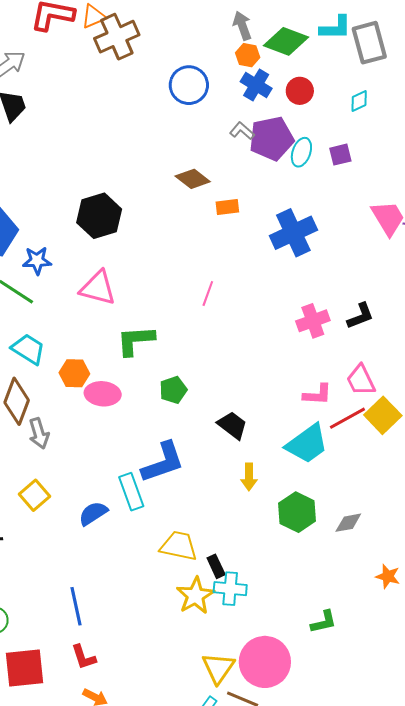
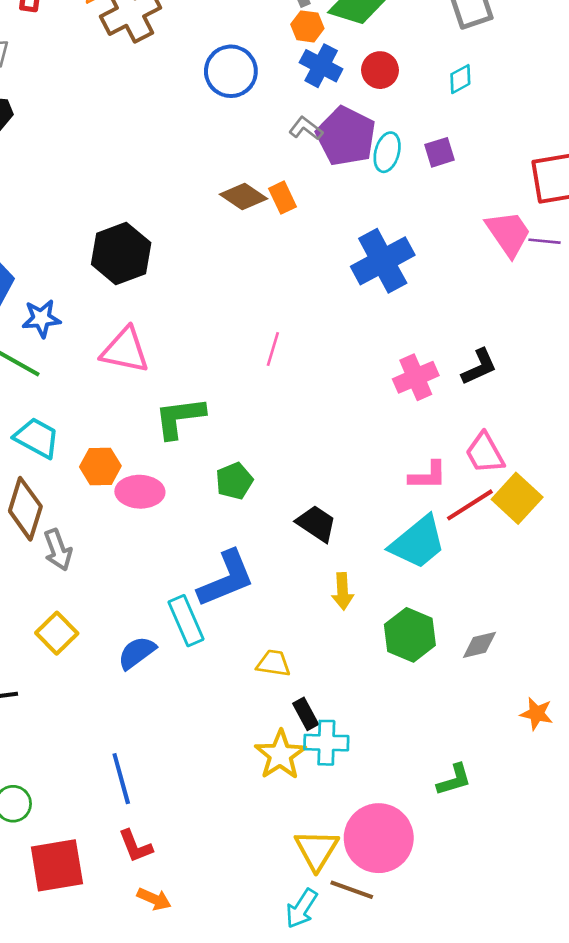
purple pentagon: (272, 139) -> (346, 136), turned -30
orange rectangle: (227, 207) -> (282, 198), moved, turned 75
yellow trapezoid: (179, 546) -> (273, 663), moved, size x0.7

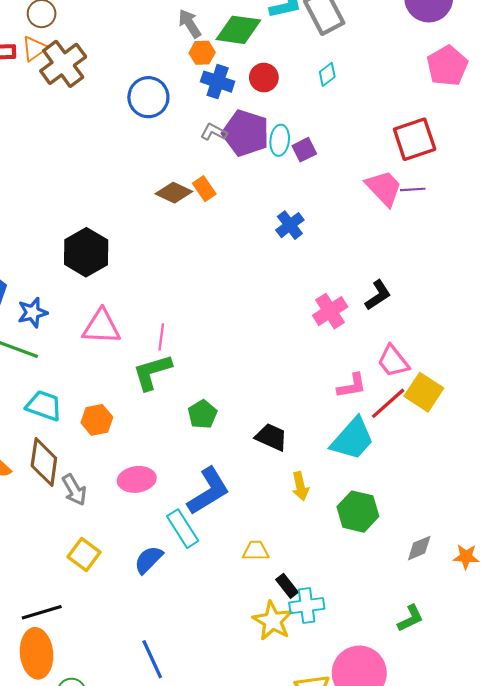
purple square: (439, 152) -> (304, 150), moved
blue cross: (383, 261) -> (290, 225), size x0.6
pink line: (273, 349) -> (161, 337), moved
pink ellipse: (140, 492) -> (137, 479), moved
gray diamond: (479, 645) -> (419, 548), moved

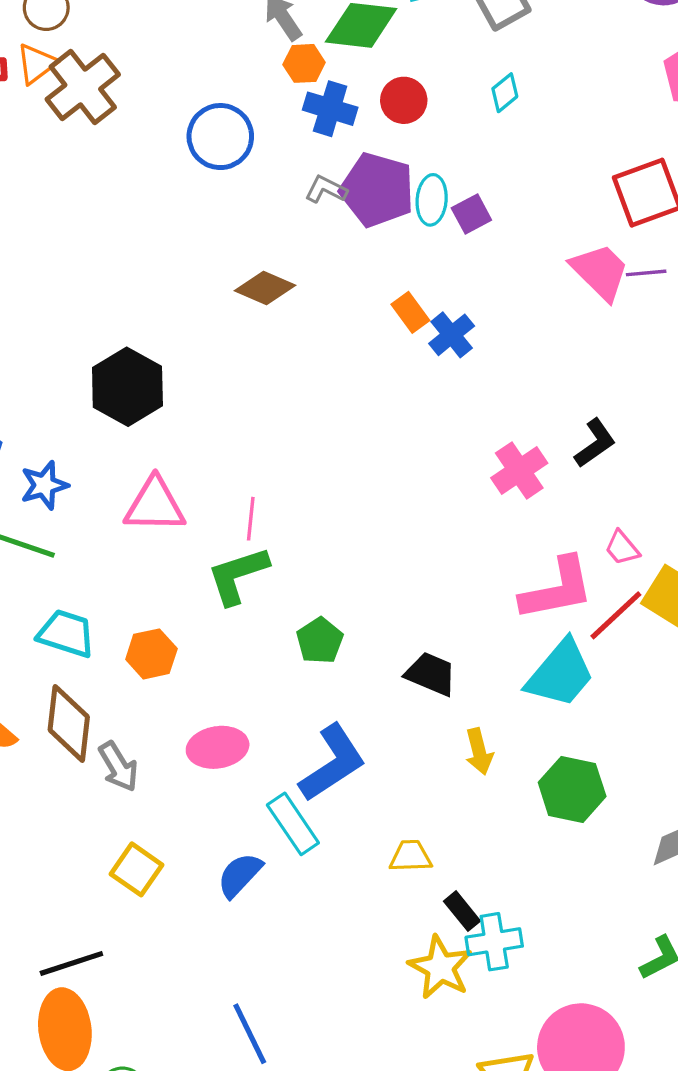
orange rectangle: (204, 189) -> (410, 312), moved
pink trapezoid: (393, 361) -> (622, 548), size x0.7
pink L-shape: (352, 386) -> (557, 589), size x1.6

